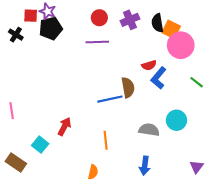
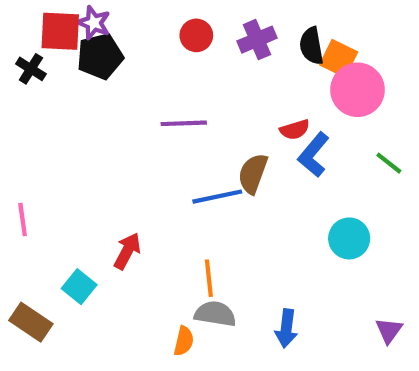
red square: (31, 16) -> (60, 31), size x1.5
purple line: (97, 42) -> (184, 123), moved
brown semicircle: (128, 87) -> (253, 174), turned -150
gray semicircle: (149, 130) -> (215, 314), moved

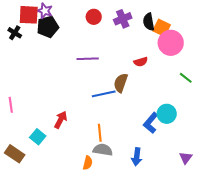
blue L-shape: (314, 155) -> (151, 123), moved

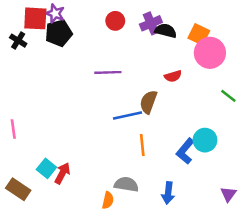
black semicircle: (149, 22) -> (166, 31), moved, turned 114
red arrow: (61, 120) -> (62, 173), moved
orange line: (100, 133) -> (142, 145), moved

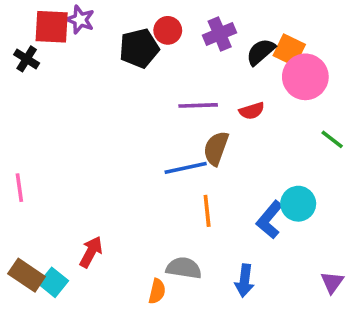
black semicircle: (166, 31) -> (261, 52), moved, turned -55
black pentagon: (59, 33) -> (139, 48), moved
purple line: (108, 72) -> (198, 105), moved
cyan square: (46, 168) -> (53, 282), moved

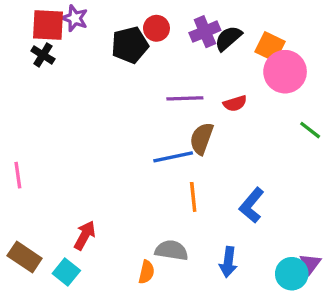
black semicircle: (261, 52) -> (228, 38), moved
black cross: (27, 59) -> (43, 55), moved
cyan circle: (298, 204) -> (292, 274), moved
cyan square: (53, 282) -> (66, 272), moved

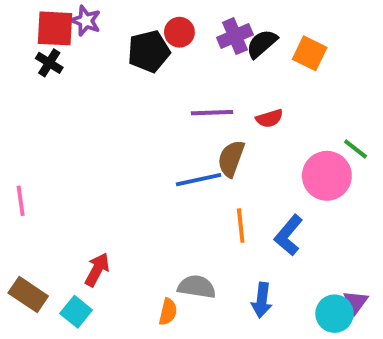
pink circle: (285, 72) -> (327, 176), moved
orange line: (193, 197) -> (241, 226), moved

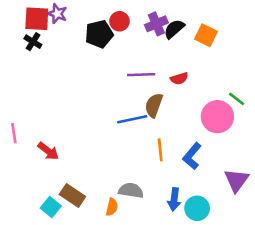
red arrow: (97, 270) -> (48, 151), moved, turned 100
brown rectangle: (28, 294) -> (72, 196), moved
purple triangle: (356, 302) -> (237, 180), moved, size x1.5
cyan circle: (335, 314) -> (197, 208), moved

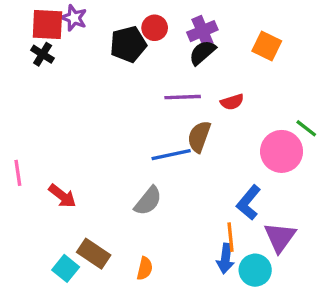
black semicircle: (174, 29) -> (202, 53), moved
orange line: (160, 150) -> (230, 237), moved
purple triangle: (237, 180) -> (280, 237), moved
gray semicircle: (131, 190) -> (148, 201), moved, turned 120

